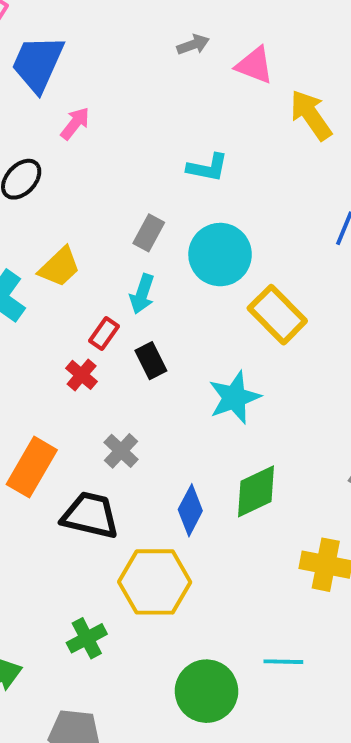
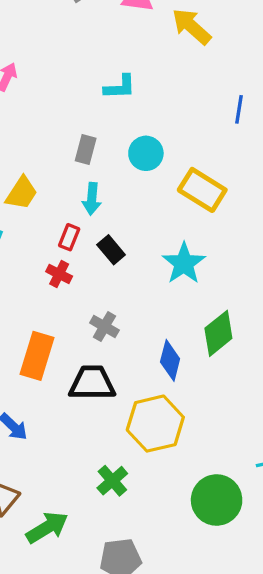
cyan circle: (220, 255) -> (146, 153), size x0.7

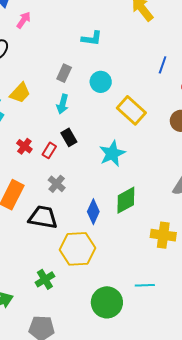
red rectangle: (69, 237) -> (49, 150), moved
red cross: (59, 274) -> (24, 146), moved

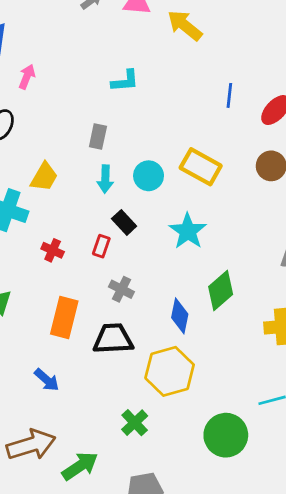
cyan circle: (101, 82) -> (149, 176), moved
red cross: (24, 146) -> (53, 250), moved

